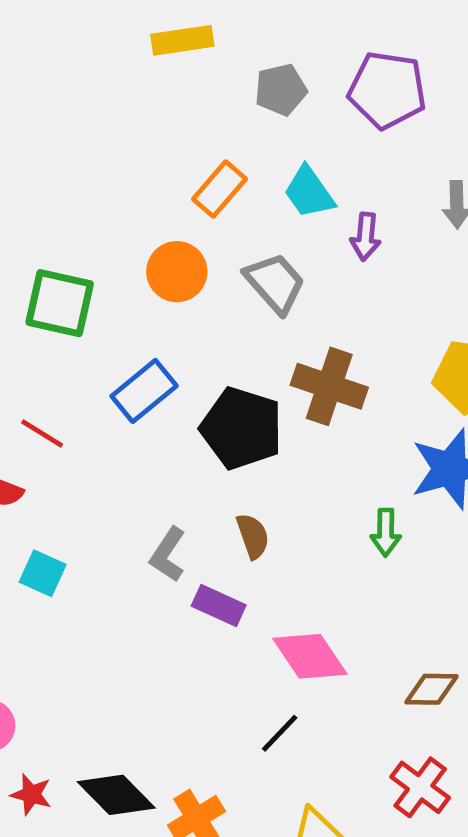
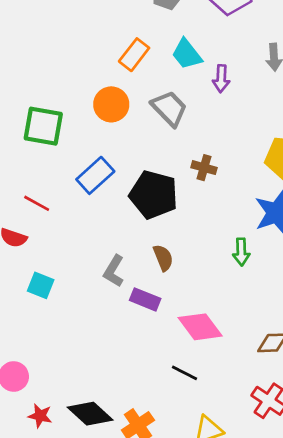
brown cross: (329, 386) -> (204, 168), size x0.6
black line: (280, 733) -> (184, 373), turned 76

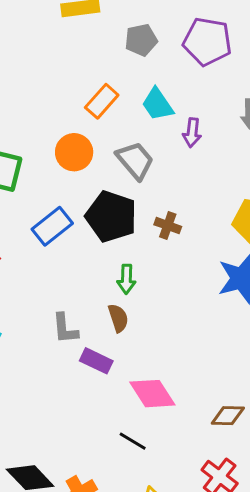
black pentagon: (154, 195) -> (111, 216), moved
green arrow: (241, 252) -> (126, 279), moved
gray L-shape: (114, 271) -> (65, 329), turned -40

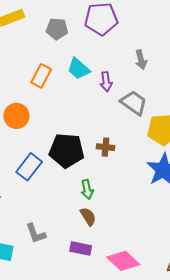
gray pentagon: (141, 40) -> (57, 29), turned 30
orange circle: (74, 152) -> (16, 116), moved
gray trapezoid: (135, 160) -> (134, 103), moved
gray L-shape: (65, 329) -> (36, 233), moved

